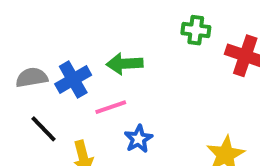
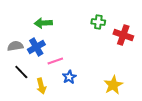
green arrow: (125, 64) -> (43, 23), moved

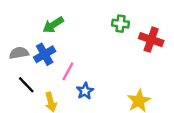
green arrow: (43, 23) -> (53, 25), turned -30
pink line: (55, 61) -> (68, 71), turned -42

